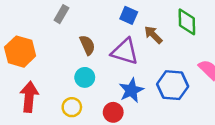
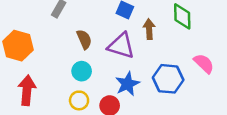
brown arrow: (153, 35) -> (149, 29), turned 42
yellow circle: (72, 107) -> (79, 100), moved

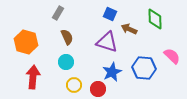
brown arrow: (149, 29) -> (129, 29), turned -63
brown semicircle: (84, 39) -> (67, 37), moved
cyan circle: (82, 71) -> (66, 62), moved

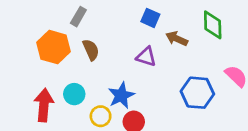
orange hexagon: (26, 42) -> (53, 47), moved
purple triangle: (107, 42) -> (146, 57), size x0.7
cyan circle: (66, 62) -> (74, 94), moved
blue star: (112, 72) -> (121, 95), moved

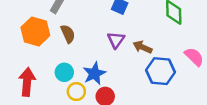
brown arrow: (177, 39) -> (142, 47), moved
purple triangle: (146, 57) -> (116, 40), turned 48
cyan circle: (74, 94) -> (64, 72), moved

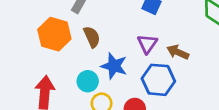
blue hexagon: (160, 71) -> (158, 80), moved
blue star: (94, 74) -> (114, 66), moved, turned -30

